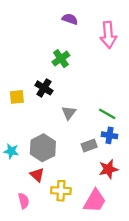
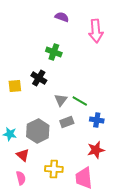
green cross: (61, 59) -> (54, 52), turned -35
green line: (107, 114) -> (80, 101), moved
gray rectangle: (89, 145) -> (67, 122), moved
red triangle: (37, 175) -> (23, 155), moved
pink trapezoid: (95, 201) -> (84, 178), turned 145

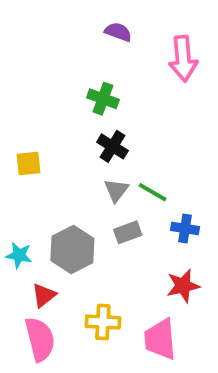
black cross: (39, 78) -> (112, 146), moved
red triangle: (23, 155) -> (44, 295), turned 40
pink semicircle: (21, 178) -> (40, 339), size x1.6

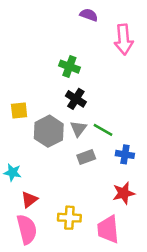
purple semicircle: (118, 32) -> (89, 15), moved
gray hexagon: (72, 250) -> (49, 131), moved

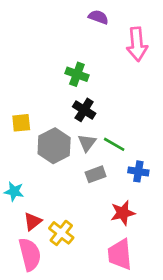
red star: (124, 193) -> (123, 213), moved
yellow cross: (69, 218) -> (61, 233), moved, turned 35

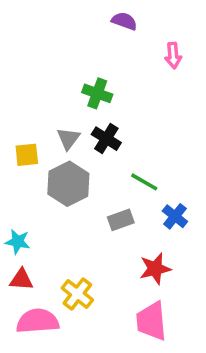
pink arrow: (137, 44) -> (173, 55), size x0.6
gray triangle: (87, 143) -> (68, 139), moved
blue cross: (138, 171) -> (175, 216), turned 30
red triangle: (33, 221) -> (21, 280), moved, turned 42
pink semicircle: (30, 254) -> (38, 321), turned -80

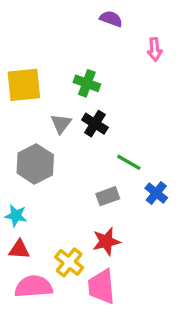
yellow square: (27, 155) -> (24, 85), moved, size x1.6
gray hexagon: (68, 184) -> (35, 164), moved
red star: (155, 269) -> (106, 241), moved
pink trapezoid: (151, 321) -> (101, 287), moved

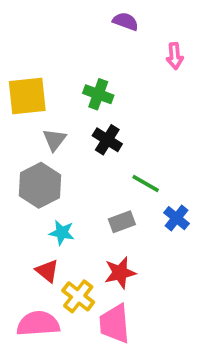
gray triangle: (61, 124) -> (55, 140), moved
cyan star: (16, 216) -> (62, 233), moved
red triangle: (19, 249) -> (47, 271), moved, turned 35

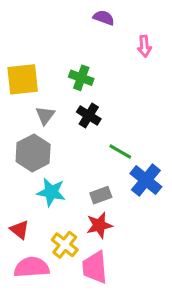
blue cross: (177, 218) -> (146, 180), size x1.5
gray rectangle: (122, 222) -> (101, 195), moved
cyan star: (62, 233) -> (51, 192), size x1.4
red triangle: (47, 271) -> (20, 230), moved

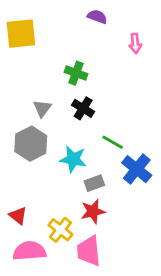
yellow square: (23, 79) -> (21, 34), moved
cyan star: (51, 192) -> (73, 159), moved

